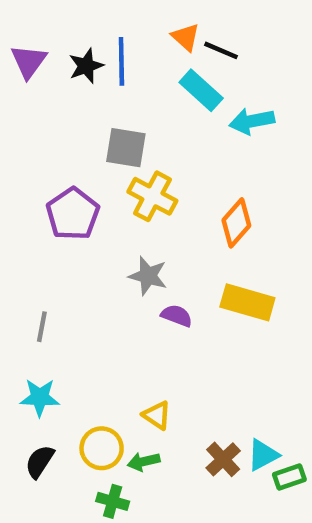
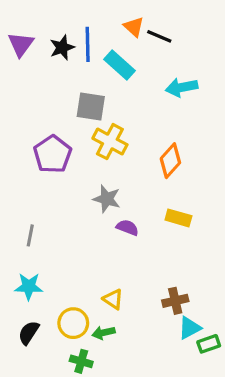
cyan rectangle: (201, 90) -> (119, 65), moved
yellow rectangle: (247, 302) -> (178, 218), size x0.7
brown cross: (223, 459) -> (175, 301), moved, turned 30

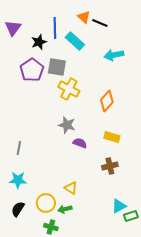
black star: (62, 48) -> (39, 42), moved
purple pentagon: (53, 154) -> (32, 70), moved
brown cross: (175, 301) -> (110, 166), moved

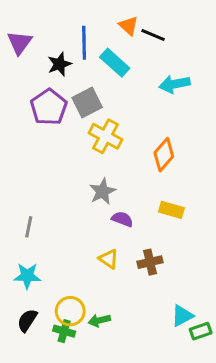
gray square: (57, 67) -> (87, 102), turned -36
gray star: (67, 125) -> (102, 191), turned 30
brown cross: (110, 166) -> (150, 262), moved
yellow triangle: (71, 188) -> (109, 259), moved
green cross: (51, 227) -> (64, 331), moved

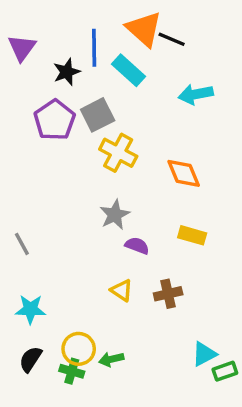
orange triangle: (129, 26) -> (144, 29), size x1.6
orange diamond: (164, 155) -> (184, 173), turned -64
gray line: (29, 227) -> (22, 244), moved, turned -40

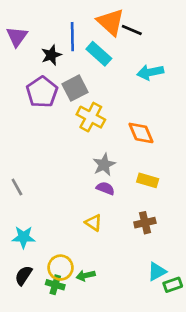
gray star: (115, 215) -> (104, 165), moved
brown cross: (168, 294) -> (145, 223), moved

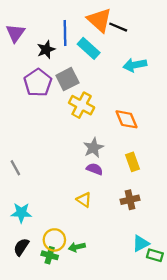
yellow rectangle: (148, 180) -> (132, 162), turned 54
green rectangle: (173, 285) -> (155, 255), turned 35

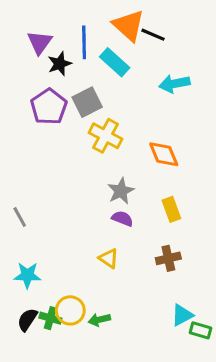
purple triangle: (15, 33) -> (40, 42), moved
green cross: (50, 255) -> (50, 318), moved

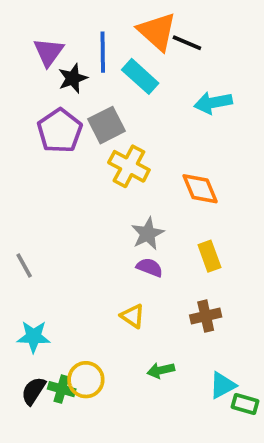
green arrow: (99, 320) -> (161, 370), moved

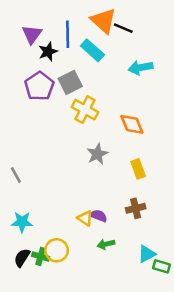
purple semicircle: (150, 267) -> (99, 216), moved
yellow triangle: (133, 316) -> (85, 218), moved

